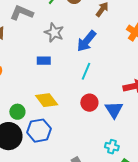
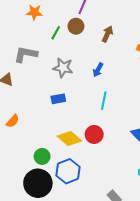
blue arrow: (86, 41) -> (98, 70), size x0.6
red circle: (89, 103) -> (94, 134), moved

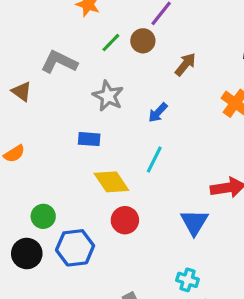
red circle: (94, 134) -> (125, 220), moved
yellow diamond: (69, 138) -> (111, 182), moved
black circle: (38, 183) -> (27, 254), size x0.7

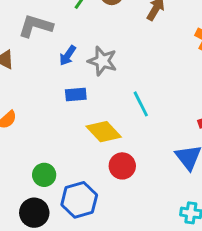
gray star: (108, 96) -> (102, 61), moved
blue arrow: (158, 113) -> (68, 55), moved
cyan line: (154, 160) -> (141, 104), turned -44

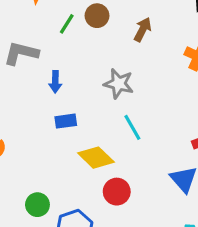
blue arrow: (68, 55) -> (55, 82), turned -30
gray star: (102, 61) -> (119, 84), moved

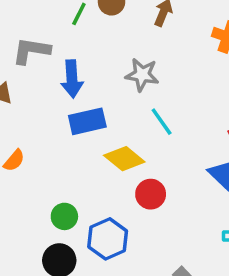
blue arrow: (55, 82) -> (72, 79), size x1.5
blue rectangle: (66, 121) -> (87, 121), size x1.5

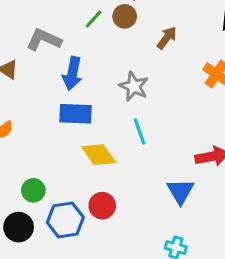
red circle: (151, 194) -> (102, 206), moved

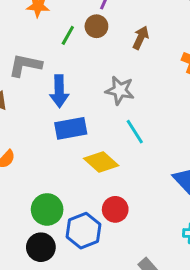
green circle: (33, 190) -> (47, 209), size x1.4

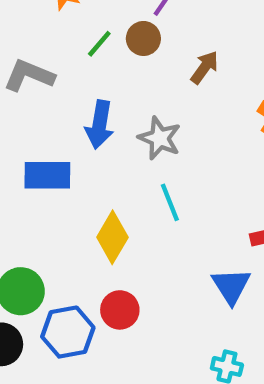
blue arrow: (59, 91) -> (99, 125), moved
blue rectangle: (71, 128) -> (47, 175), moved
yellow diamond: (101, 162) -> (112, 237), turned 68

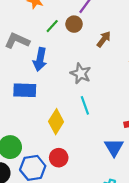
blue arrow: (99, 125) -> (40, 59), moved

